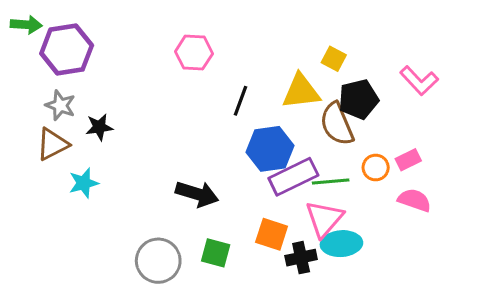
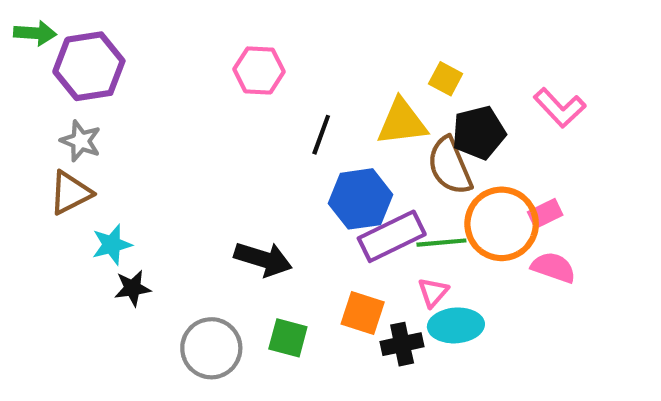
black star: (99, 127) -> (132, 288), moved
orange circle: (376, 168) -> (502, 224), size x2.0
pink triangle: (324, 219) -> (433, 292), size x0.6

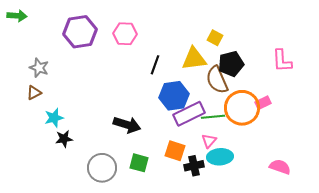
purple hexagon: (89, 66) -> (80, 32), moved
pink L-shape: (560, 108) -> (282, 61), moved, turned 40
brown triangle: (70, 193) -> (34, 93), size x0.7
pink semicircle: (553, 267) -> (280, 167), moved

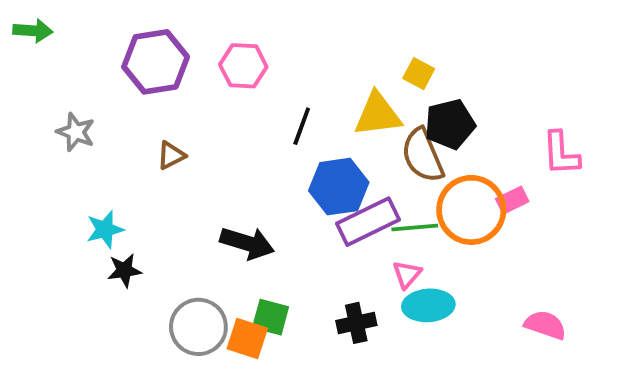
pink L-shape: (282, 61) -> (561, 153), moved
brown triangle: (34, 93) -> (171, 155), moved
orange square: (175, 151) -> (247, 339), moved
black cross: (194, 166) -> (356, 323), moved

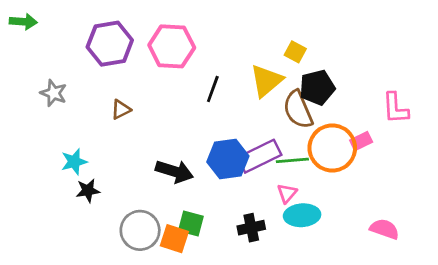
pink hexagon: (243, 66) -> (172, 46), size x1.4
yellow triangle: (378, 114) -> (266, 81), turned -33
blue hexagon: (339, 187) -> (228, 159), moved

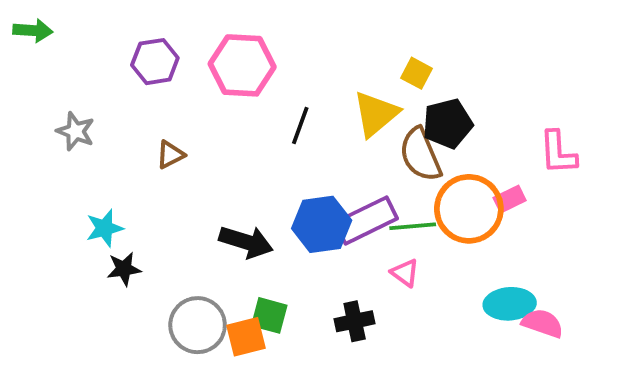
purple hexagon: (110, 44) -> (155, 62), size x0.7
pink triangle: (287, 193) -> (405, 273), turned -35
cyan ellipse: (302, 215) -> (510, 304), moved
orange square: (174, 239) -> (246, 337), turned -32

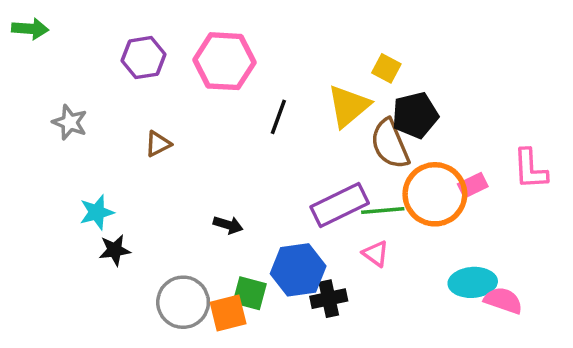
pink L-shape: (558, 153) -> (530, 169), moved
blue hexagon: (322, 224) -> (298, 270), moved
black arrow: (246, 242) -> (228, 225), size x0.6

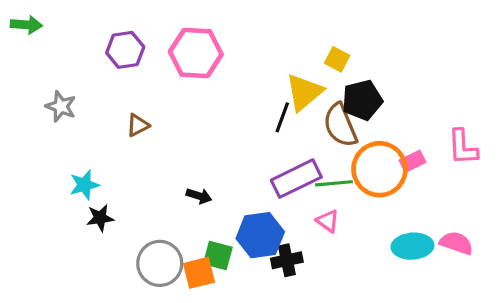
black line: (278, 117) -> (282, 117), moved
pink semicircle: (503, 300) -> (456, 243), moved

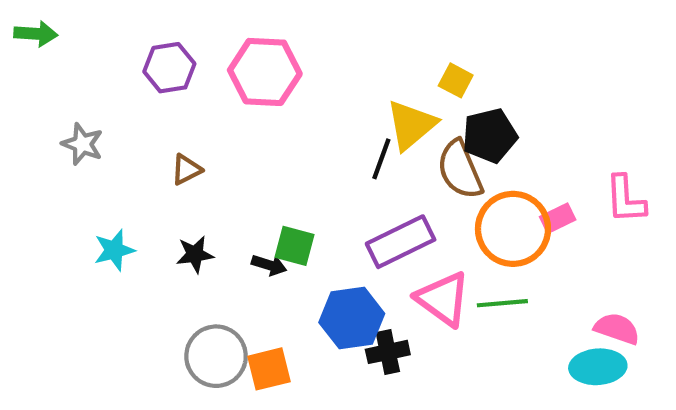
green line: (334, 183) -> (502, 303), moved
black star: (100, 218) -> (195, 254), moved
pink triangle: (328, 221) -> (443, 299), size x1.8
cyan ellipse: (412, 246) -> (598, 367), moved
green square: (218, 256) -> (295, 246), moved

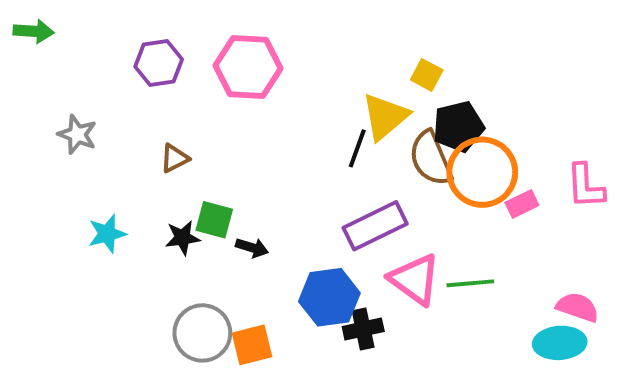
orange circle: (513, 229) -> (482, 172), moved
green square: (295, 246) -> (214, 220), moved

